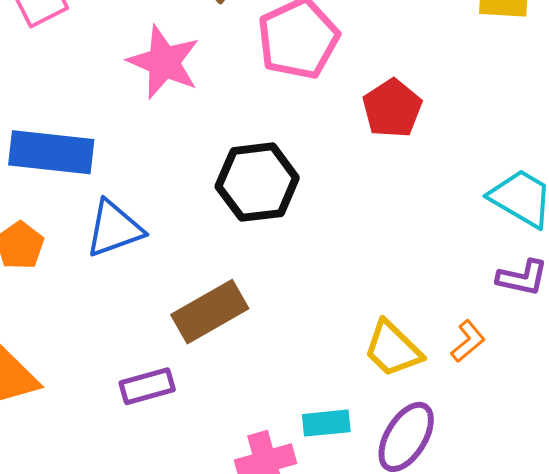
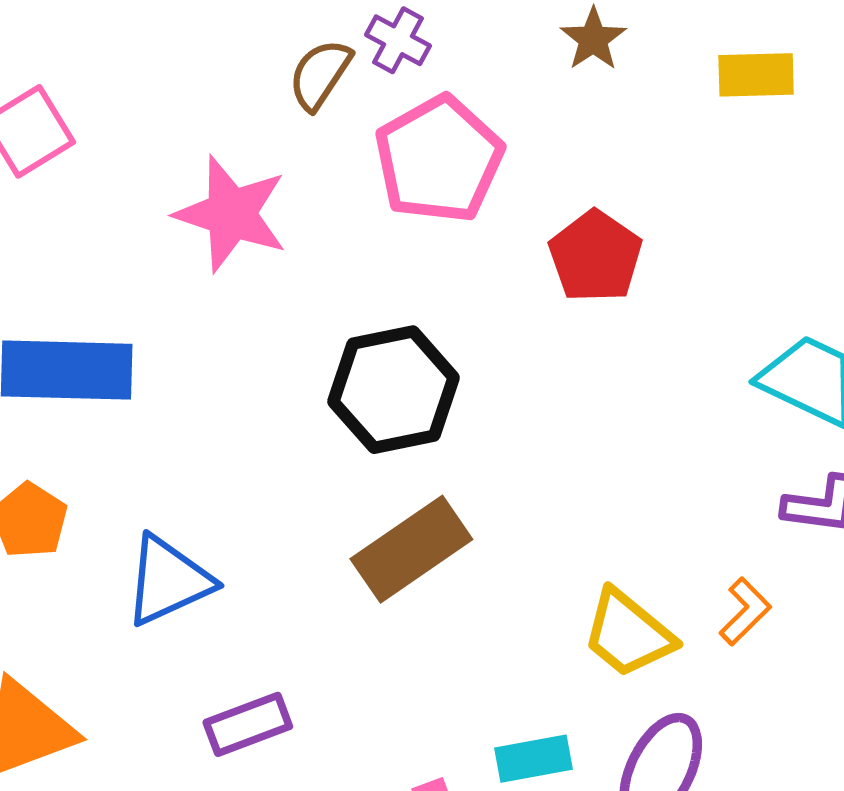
blue triangle: (114, 229) -> (168, 581), moved
brown rectangle: (210, 312) -> (411, 549), moved

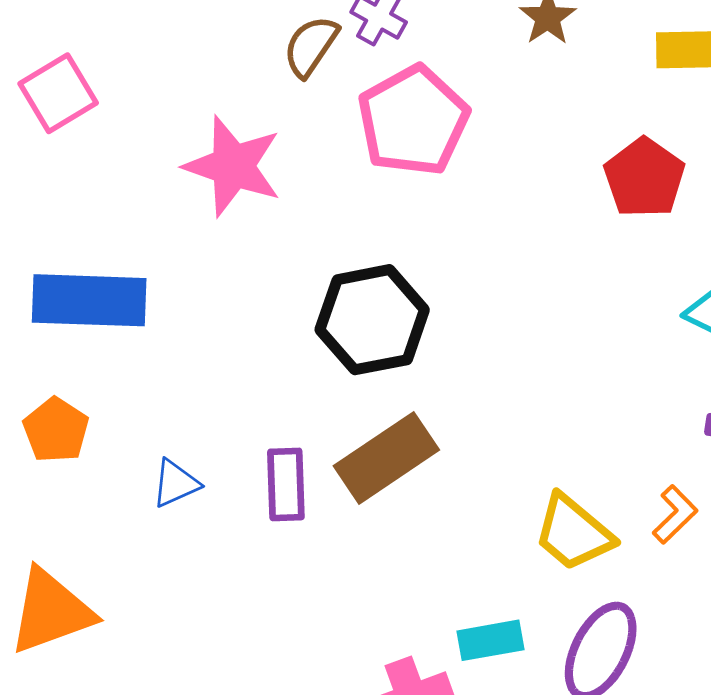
red pentagon: (595, 256) -> (644, 178), moved
blue triangle: (168, 581) -> (175, 483), size x0.6
purple rectangle: (248, 724) -> (286, 484), moved, turned -72

